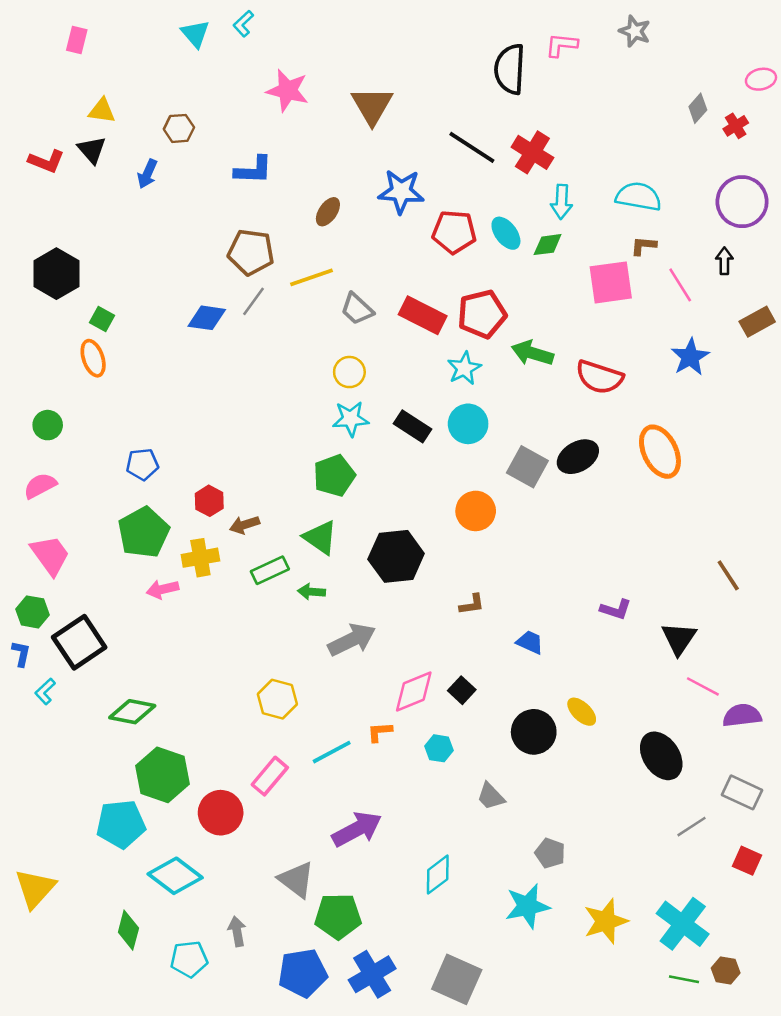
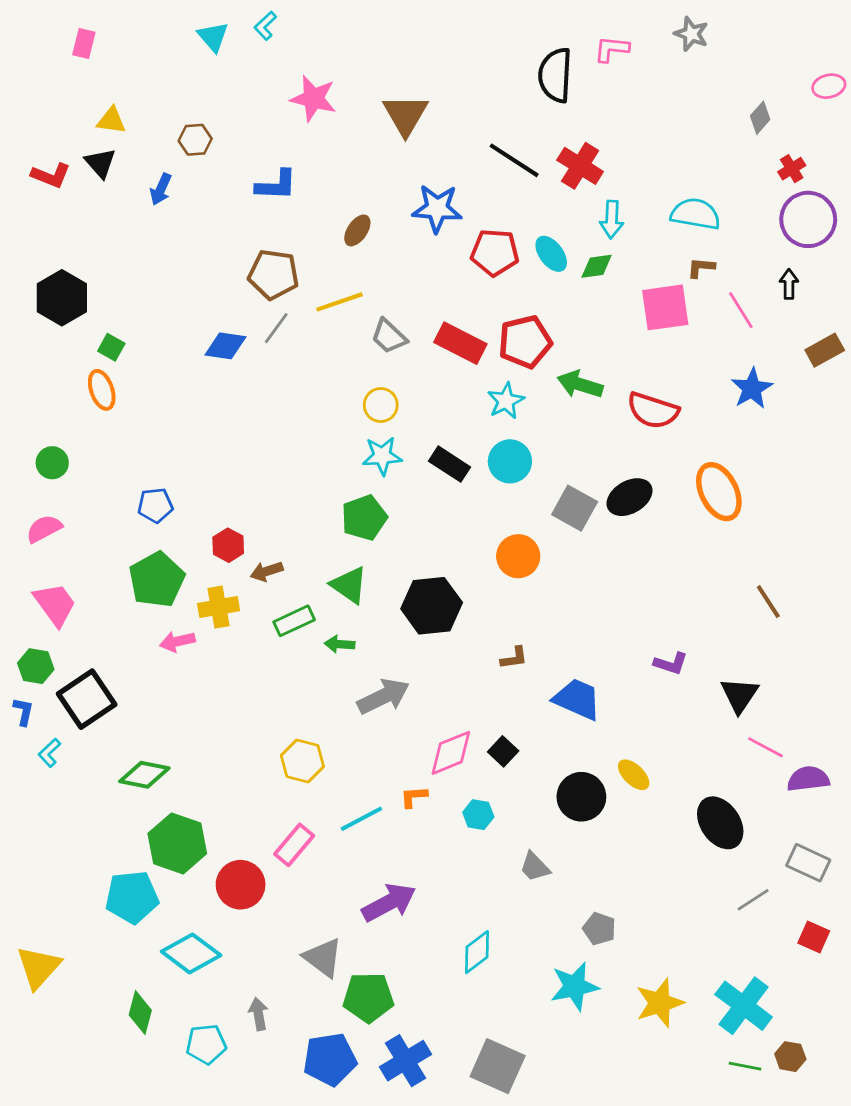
red cross: (736, 126) -> (792, 169), moved
brown line: (728, 575) -> (768, 602), moved
blue trapezoid: (530, 642) -> (577, 699), size x1.6

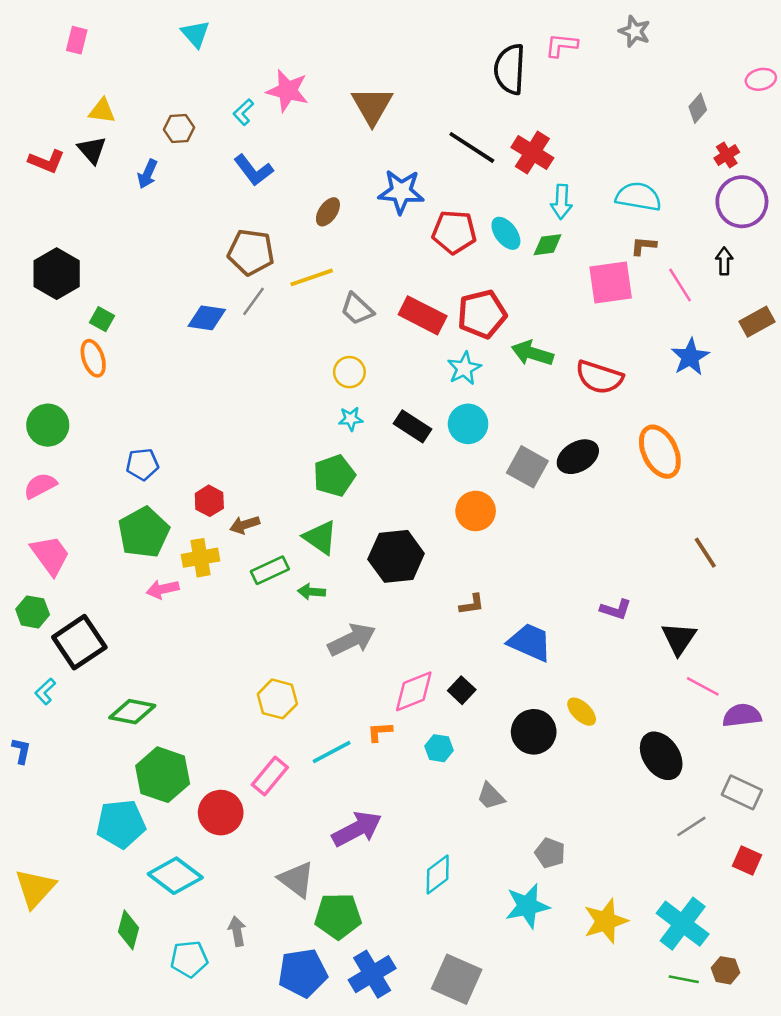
cyan L-shape: (265, 26) -> (243, 112), moved
blue L-shape: (276, 185) -> (253, 170), turned 51
cyan star: (382, 456) -> (351, 419), size x0.7
green circle: (52, 463) -> (48, 425), size x1.4
blue L-shape: (23, 712) -> (21, 751), moved

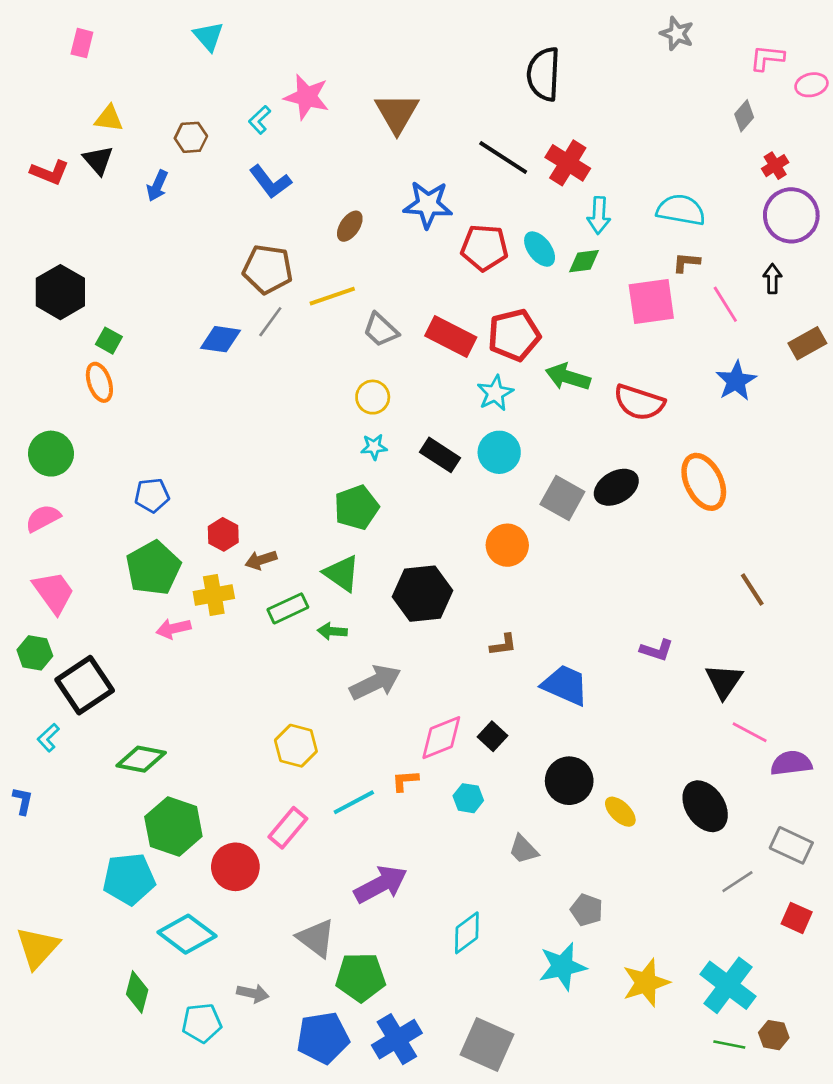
pink L-shape: (561, 45) -> (767, 58), moved
yellow ellipse: (582, 712) -> (620, 812), moved
gray arrow: (237, 931) -> (253, 993), turned 112

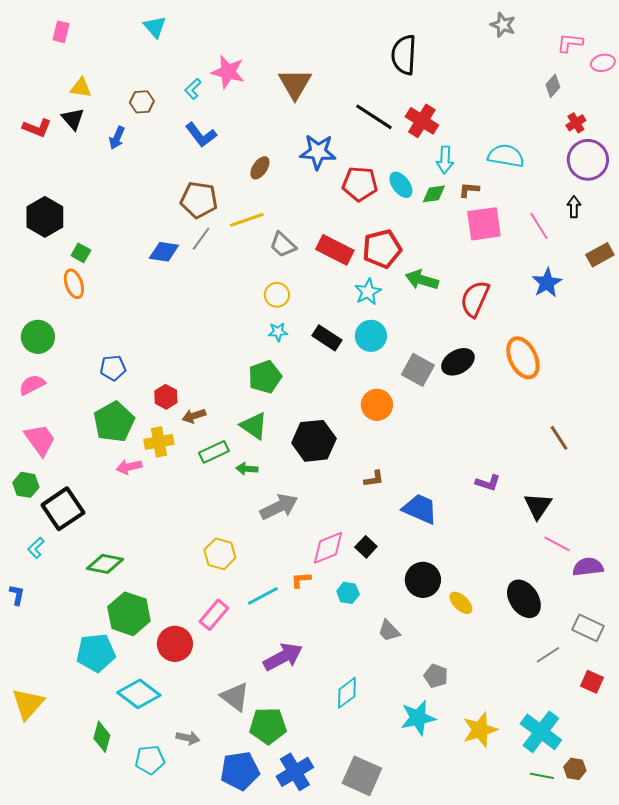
brown L-shape: (686, 262) -> (469, 190), moved
red semicircle: (639, 402) -> (475, 299), turned 96

